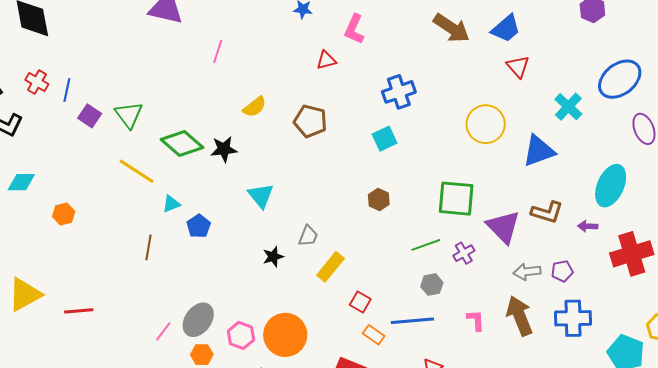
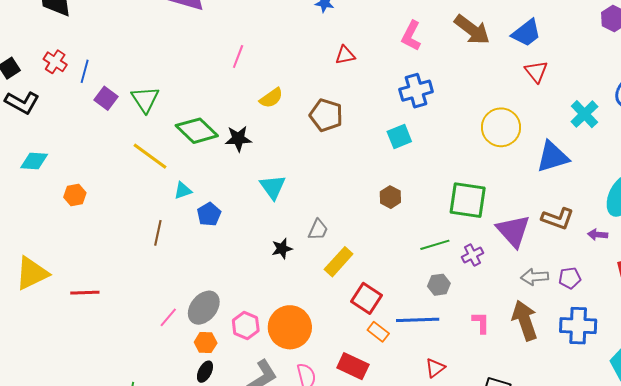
pink L-shape: (354, 29) -> (411, 36), moved
pink line: (218, 51) -> (238, 57), moved
red square: (360, 302) -> (366, 298), size x1.4

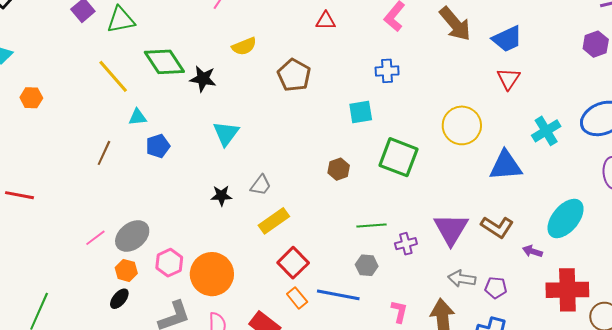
blue cross: (416, 91) -> (387, 71), size x0.7
green triangle: (145, 99) -> (121, 20), turned 40
green square: (468, 200) -> (399, 157), moved

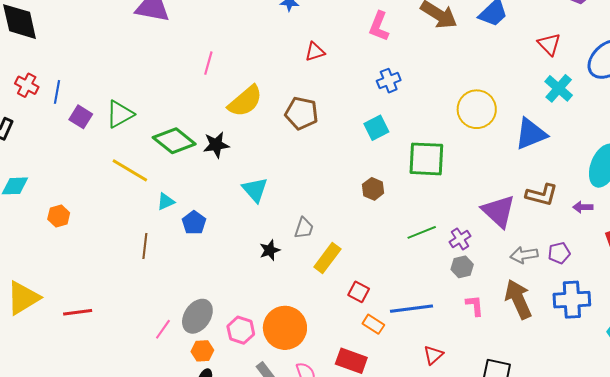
yellow semicircle: (244, 46) -> (245, 101), size x1.5
red triangle: (508, 79) -> (549, 44), moved
red square: (293, 263) -> (359, 292), size x0.7
gray hexagon: (367, 265) -> (462, 267), moved

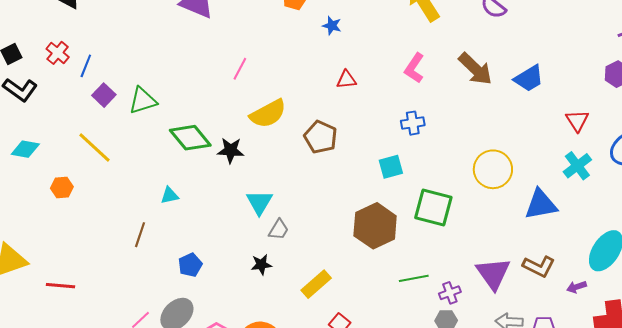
yellow line: (130, 170) -> (95, 148), moved
brown hexagon: (373, 189) -> (375, 226), size x2.0
purple arrow: (583, 207) -> (577, 287), turned -30
blue pentagon: (194, 223) -> (190, 265), moved
gray trapezoid: (304, 228) -> (279, 230), moved

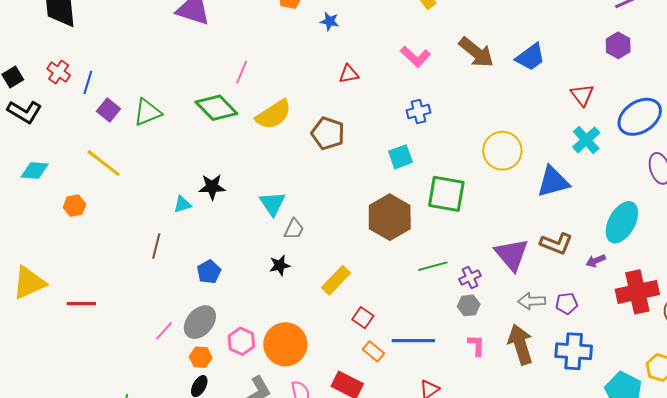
pink L-shape: (414, 68) -> (415, 57), turned -76
green diamond: (190, 138) -> (216, 108), moved
black star: (231, 150) -> (212, 187), moved

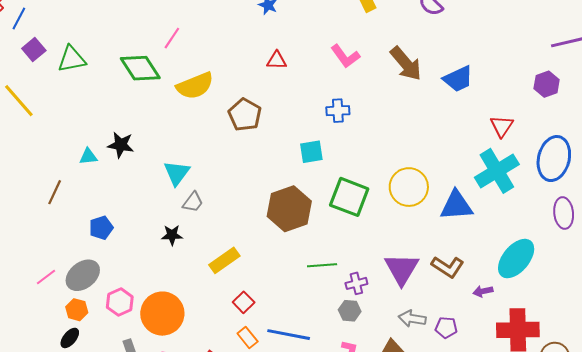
blue ellipse: (640, 117) -> (554, 159), turned -54
cyan cross: (586, 140) -> (497, 171), size x1.5
yellow circle: (502, 151) -> (409, 187), moved

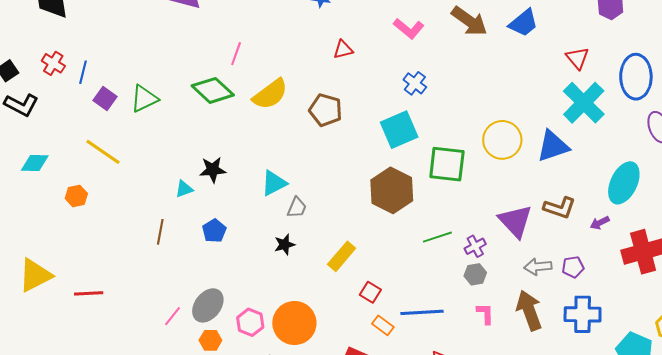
blue cross: (338, 111) -> (415, 83), turned -35
cyan square: (311, 152) -> (399, 130), size x1.5
cyan triangle: (177, 173) -> (274, 183), turned 40
blue pentagon: (101, 228) -> (214, 231), moved

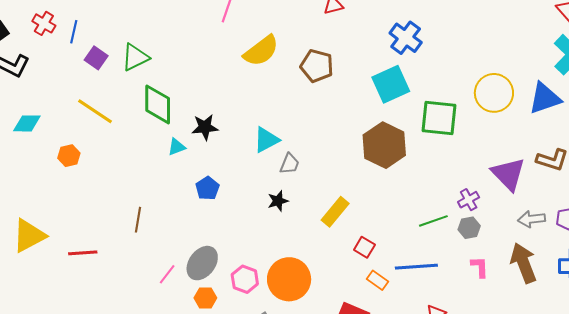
blue cross: (415, 83) -> (406, 38), size x1.4
green diamond: (213, 90) -> (158, 104), moved, turned 48
brown line: (160, 232) -> (138, 220), moved
green line: (437, 237) -> (433, 221), moved

